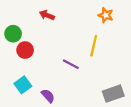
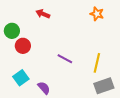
yellow line: (94, 46) -> (97, 63), moved

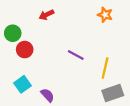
red arrow: (43, 14) -> (46, 15), turned -48
purple line: (65, 59) -> (76, 55), moved

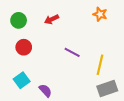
red arrow: (46, 15) -> (52, 19), moved
green circle: (13, 33) -> (19, 20), moved

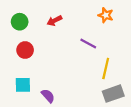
purple line: (72, 52) -> (88, 43), moved
cyan square: (22, 80) -> (23, 85), turned 35

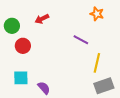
red arrow: (54, 21) -> (42, 19), moved
green circle: (20, 22) -> (12, 26), moved

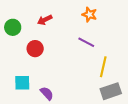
orange star: (97, 14) -> (89, 15), moved
red circle: (23, 46) -> (35, 49), moved

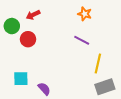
red arrow: (45, 20) -> (33, 15), moved
red circle: (35, 49) -> (28, 39), moved

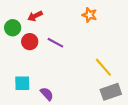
purple line: (82, 40) -> (55, 43), moved
yellow line: (98, 63) -> (103, 67), turned -54

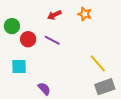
red arrow: (35, 16) -> (54, 15), moved
cyan square: (22, 83) -> (19, 66), moved

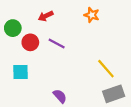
red arrow: (54, 15) -> (46, 16), moved
purple semicircle: (44, 89) -> (60, 96), moved

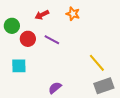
orange star: (92, 15) -> (73, 14), moved
purple semicircle: (60, 96) -> (55, 88), turned -88

